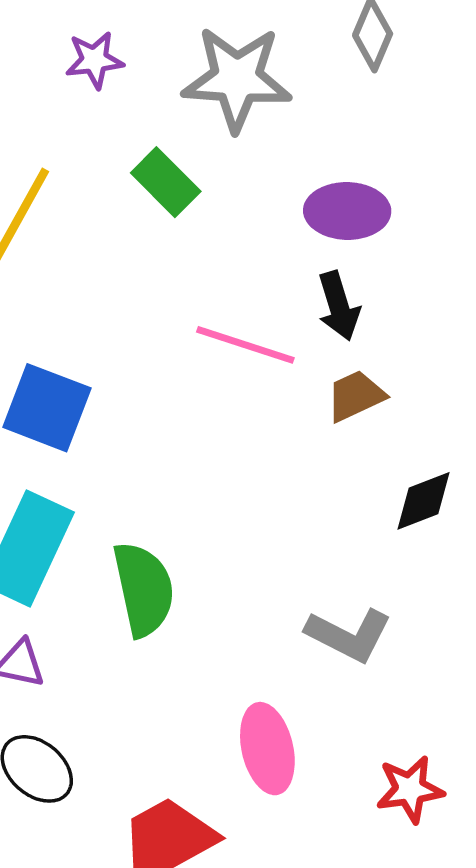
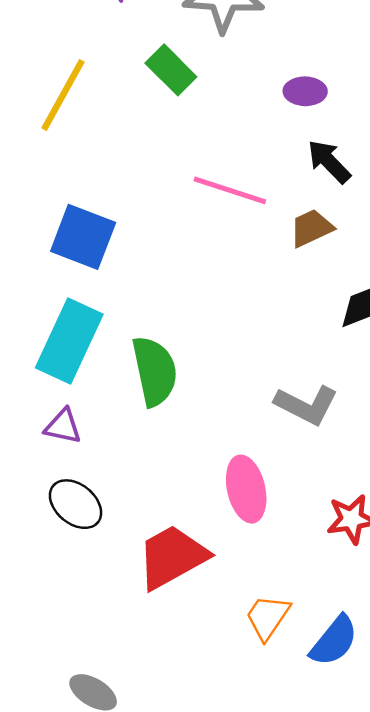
purple ellipse: (347, 211) -> (305, 91), size x0.7
black arrow: (339, 306) -> (329, 162), moved, turned 153

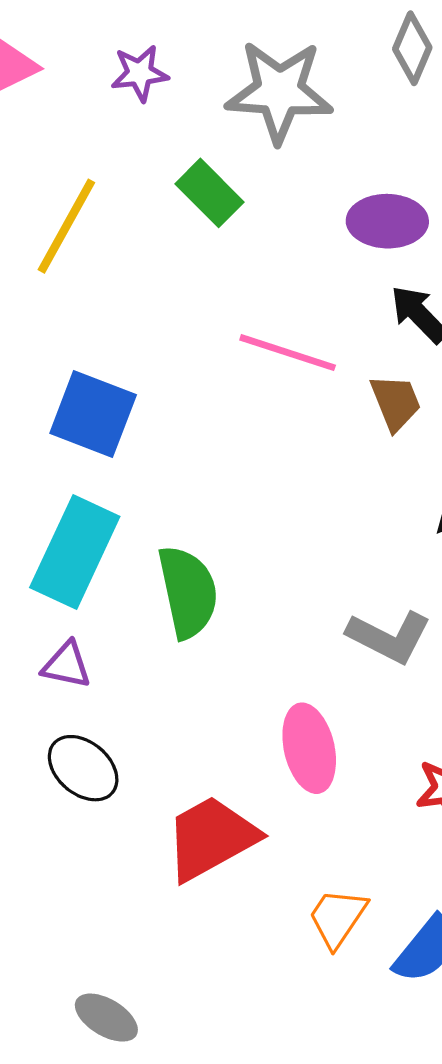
purple ellipse: (305, 91) -> (387, 221), size x1.4
brown trapezoid: (311, 228) -> (396, 402), turned 93

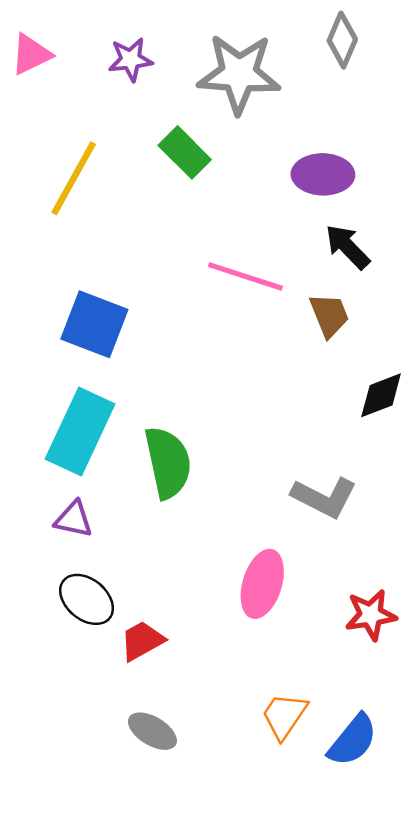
pink ellipse: (309, 748) -> (262, 584), turned 30
red trapezoid: (211, 838) -> (142, 641), moved, size x0.6
gray ellipse: (106, 1018) -> (152, 731), moved

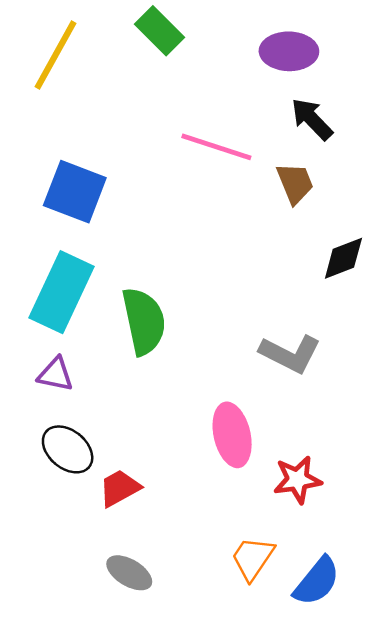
pink ellipse: (262, 584) -> (232, 435), turned -30
red star: (371, 615) -> (297, 480), moved

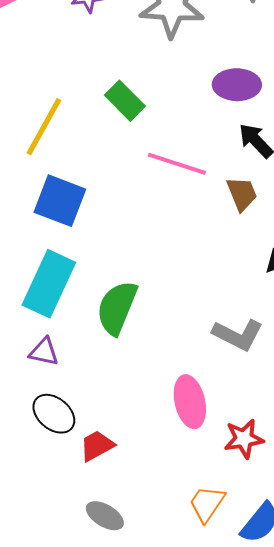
green rectangle: (159, 31) -> (125, 101), moved
yellow line: (55, 55) -> (44, 127), moved
green semicircle: (144, 321) -> (117, 308), turned -146

